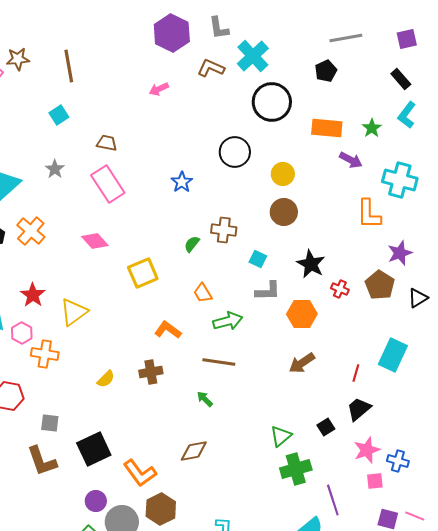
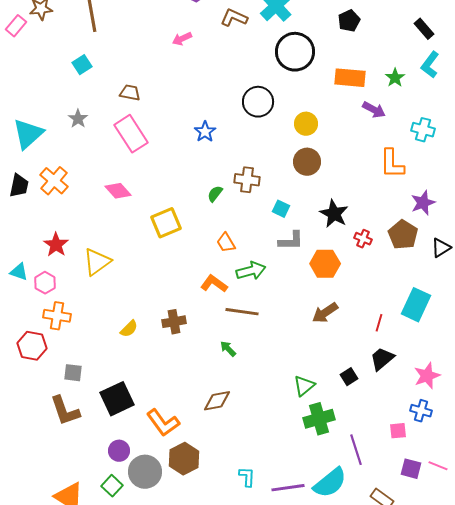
cyan cross: (400, 180) -> (423, 130), size x0.7
orange L-shape: (168, 330) -> (214, 284), moved
orange cross: (45, 354) -> (57, 316), moved
pink star: (367, 450) -> (427, 376), moved

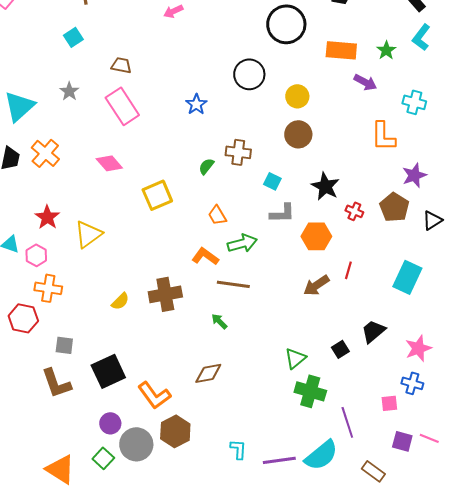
brown cross: (174, 322) -> (165, 294), size x1.4
red line: (379, 323) -> (348, 270), moved
green cross: (319, 419) -> (310, 391), turned 32

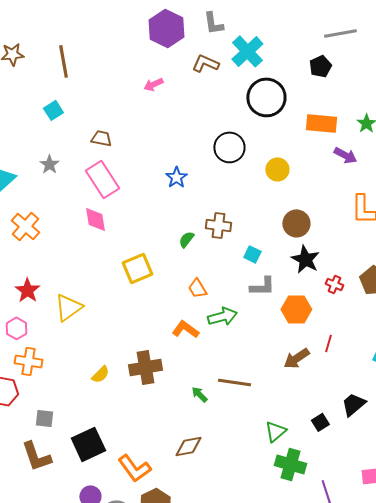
brown circle: (298, 134) -> (296, 223), moved
pink diamond: (109, 163) -> (95, 219), moved, turned 32
brown line: (233, 284) -> (234, 382), moved

